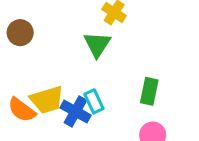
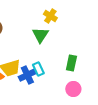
blue cross: (75, 111) -> (27, 75), turned 36

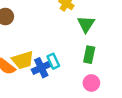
green triangle: (40, 35) -> (86, 24), moved

